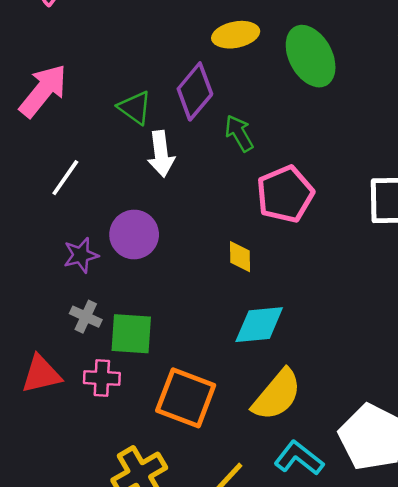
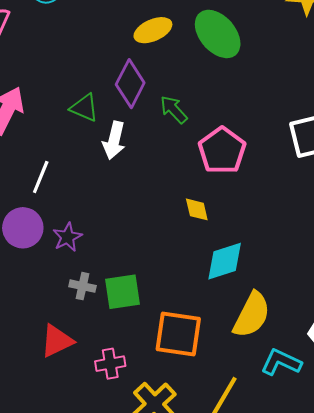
white arrow: (161, 154) -> (114, 140), turned 33
purple circle: (134, 235) -> (23, 228), moved
pink cross: (102, 378) -> (110, 364), moved

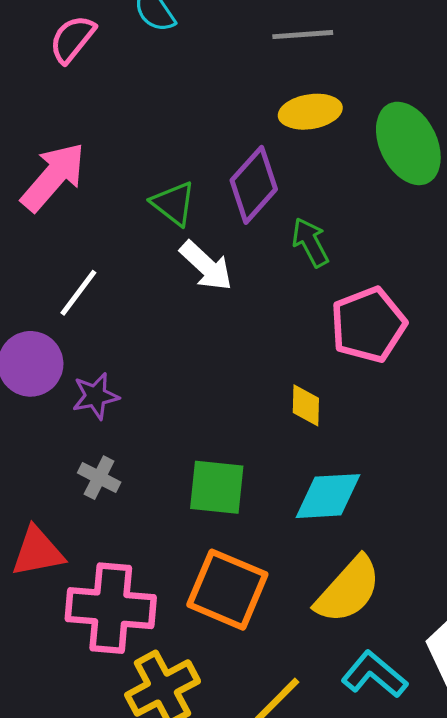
white arrow: (114, 140) -> (206, 266), turned -75
green square: (123, 292) -> (217, 487), moved
pink cross: (110, 364) -> (111, 608), size x1.8

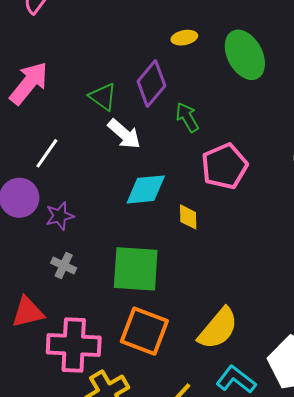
yellow ellipse: (310, 112) -> (184, 38), size x0.7
green square: (217, 487) -> (136, 269), size x1.4
cyan diamond: (328, 496) -> (146, 189), moved

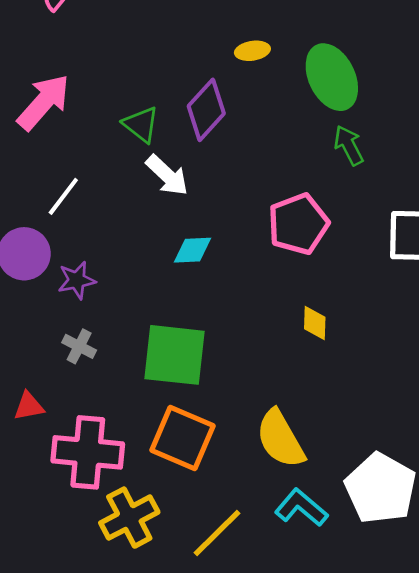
green arrow: (187, 117) -> (349, 145), moved
cyan diamond: (146, 189) -> (192, 250), size x0.7
yellow diamond: (188, 217) -> (315, 323), moved
red triangle: (28, 312) -> (29, 406), size x0.7
yellow semicircle: (218, 329) -> (280, 439), turned 108

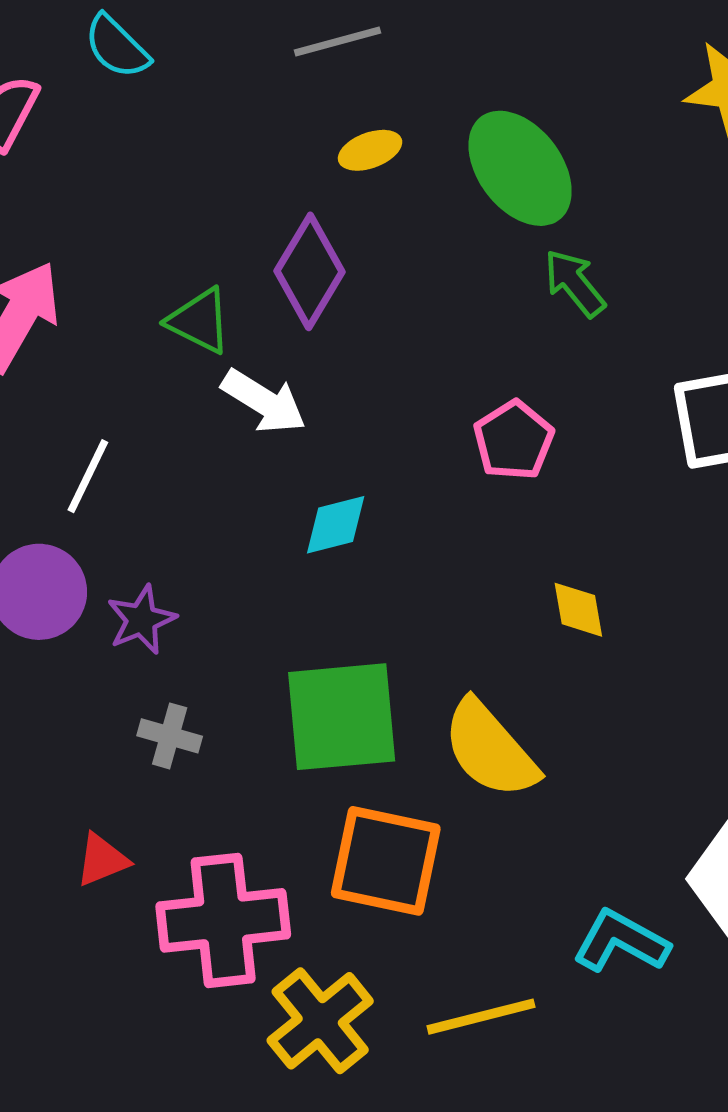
pink pentagon: (298, 224) -> (514, 440), size x0.7
yellow semicircle: (280, 439) -> (490, 749), moved
yellow line: (217, 533) -> (481, 1017), turned 42

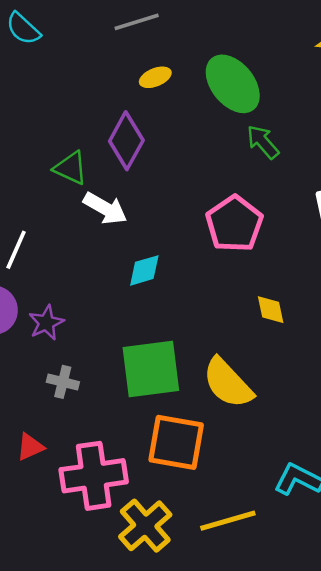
pink pentagon: (514, 440) -> (234, 224), size x1.4

